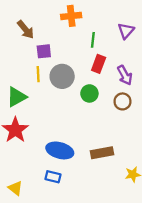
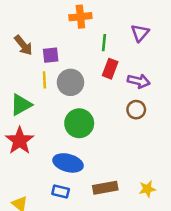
brown arrow: (26, 30) -> (23, 45), moved
purple arrow: (125, 75) -> (139, 81), turned -48
green circle: (89, 93) -> (79, 123), moved, size x1.5
brown rectangle: (102, 153) -> (105, 188), moved

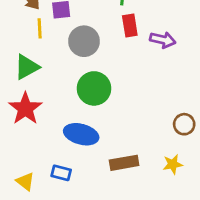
red rectangle: (110, 69) -> (130, 25), turned -30
yellow line: (44, 80) -> (40, 28), moved
brown circle: (136, 110) -> (184, 124), moved
blue rectangle: (61, 191) -> (61, 173), moved

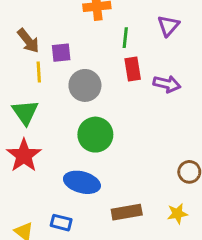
green triangle: (27, 67) -> (25, 112), turned -36

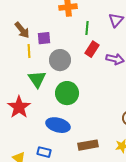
red rectangle: (133, 69) -> (92, 49), turned 42
green triangle: (25, 112) -> (37, 79), moved

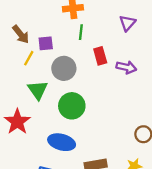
green line: (87, 28) -> (81, 32), moved
red rectangle: (92, 49) -> (100, 56), turned -49
yellow line: (29, 51) -> (29, 58), turned 32

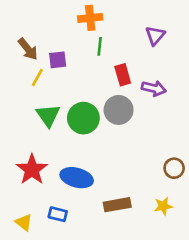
gray circle: (64, 68) -> (119, 110), moved
green circle: (72, 106) -> (83, 118), moved
red star: (17, 122) -> (32, 170), moved

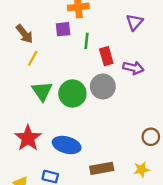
green line: (100, 46) -> (86, 41), moved
purple square: (58, 60) -> (63, 29), moved

